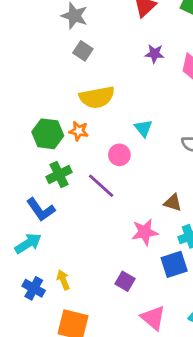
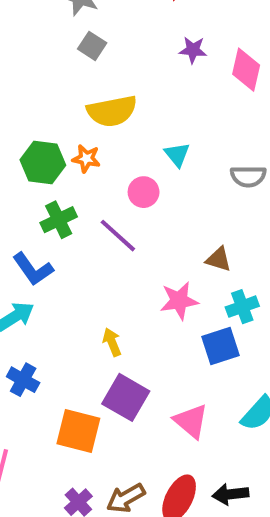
yellow arrow: (63, 280) -> (112, 342), moved
purple square: (125, 281) -> (126, 397), moved, size x1.6

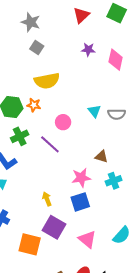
cyan triangle: (177, 155) -> (94, 111), moved
blue square: (221, 346) -> (80, 202), moved

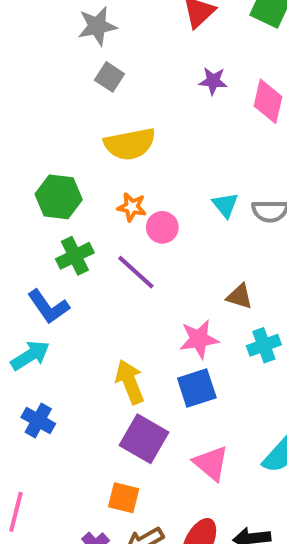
gray star: (31, 22) -> (97, 26), turned -30
orange star: (34, 105) -> (132, 207), moved
yellow arrow: (47, 199) -> (130, 382), size x1.5
orange square: (30, 244) -> (124, 498), moved, size x0.7

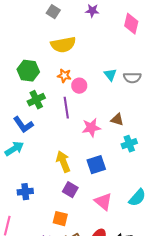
purple star: (213, 81) -> (92, 11), moved
purple line: (136, 272) -> (66, 108), turned 40
pink star: (199, 339) -> (91, 128), moved
blue cross: (38, 420) -> (25, 192), moved, turned -35
purple square: (144, 439) -> (70, 190), size x0.7

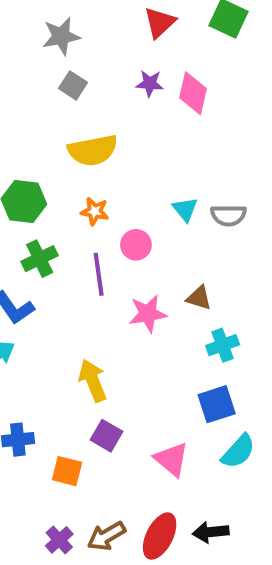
pink diamond: (131, 24) -> (193, 93), moved
pink circle: (79, 86) -> (136, 245), moved
blue square: (96, 165) -> (217, 404), moved
orange square: (60, 219) -> (67, 471), moved

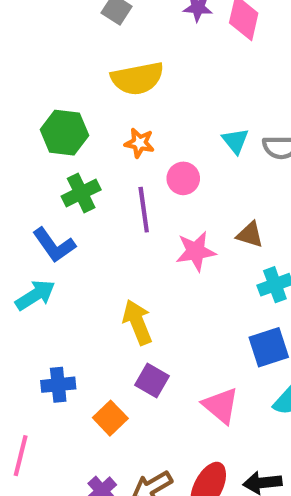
orange square: (67, 471) -> (110, 418), turned 32

